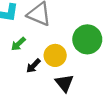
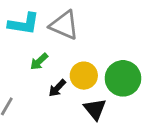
green circle: (87, 39) -> (123, 78), moved

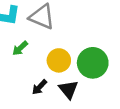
black arrow: (57, 88) -> (39, 87), moved

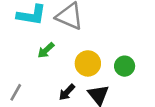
green circle: (93, 63) -> (125, 66), size x0.6

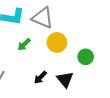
yellow circle: (88, 63) -> (57, 42), moved

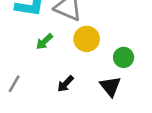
black triangle: (65, 79) -> (110, 86), moved

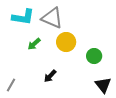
gray line: (14, 84) -> (11, 85), moved
black triangle: (110, 86) -> (103, 85), moved

